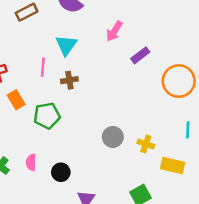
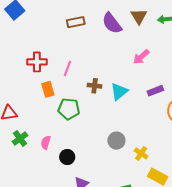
cyan triangle: (66, 45) -> (119, 92), moved
purple rectangle: (140, 55) -> (155, 91), moved
pink line: (43, 67) -> (67, 68), moved

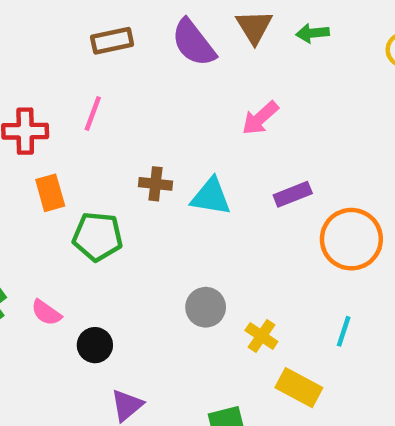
pink line: (67, 68) -> (93, 114), moved
cyan triangle: (119, 92) -> (211, 197), turned 48
pink semicircle: (46, 142) -> (46, 313), turned -72

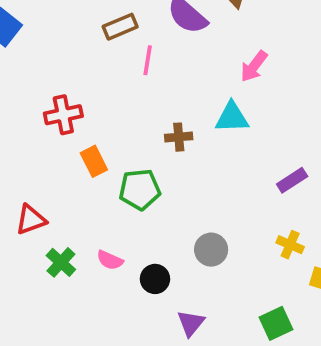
pink line: (93, 114) -> (148, 60), moved
purple rectangle: (293, 194) -> (292, 180), moved
cyan triangle: (211, 197) -> (232, 117), moved
gray circle: (206, 307) -> (211, 250), moved

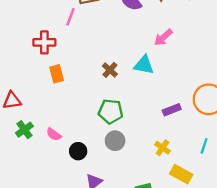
pink line: (148, 60) -> (70, 17), moved
brown cross: (179, 137) -> (110, 70), turned 35
green pentagon: (140, 190) -> (111, 111), moved

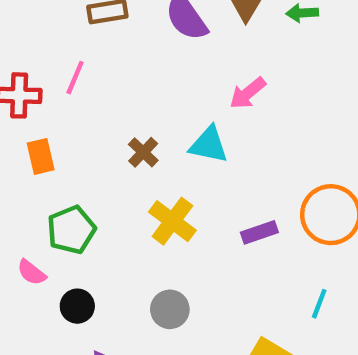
pink line: (70, 17) -> (75, 78), moved
green pentagon: (111, 111) -> (71, 230), moved, turned -30
gray circle: (115, 141) -> (170, 309), moved
yellow cross: (162, 148) -> (172, 221), moved, size x1.5

